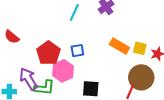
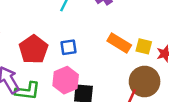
pink hexagon: (63, 71) -> (66, 80), moved

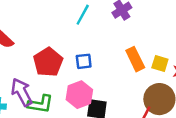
orange rectangle: (119, 43) -> (135, 59), turned 30

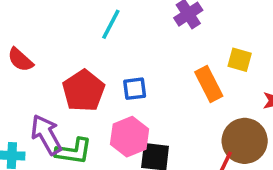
cyan line: (83, 15) -> (111, 24), moved
yellow square: (160, 63) -> (240, 60), moved

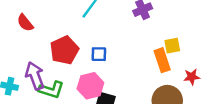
yellow square: (240, 60) -> (172, 46), turned -35
orange rectangle: (209, 84) -> (162, 60), moved

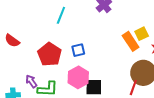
yellow square: (172, 46) -> (142, 34), moved
purple arrow: (35, 76) -> (31, 81), size x0.6

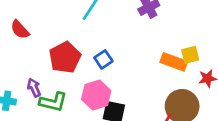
orange rectangle: (131, 41) -> (174, 62), turned -48
blue square: (78, 50) -> (103, 59), turned -32

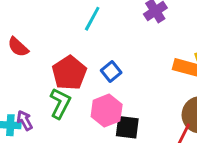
purple arrow: (34, 88) -> (25, 120), moved
green L-shape: (53, 102) -> (60, 103), moved, turned -72

